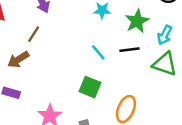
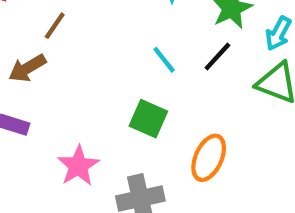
black line: (129, 50) -> (217, 56), turned -42

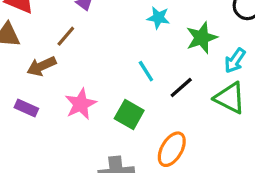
black line: (217, 56) -> (181, 87), moved
pink star: (78, 166) -> (81, 104), moved

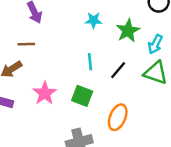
brown line: (66, 36) -> (26, 44), turned 56
cyan line: (146, 71) -> (90, 62), turned 35

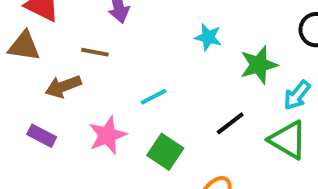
cyan line: (90, 62) -> (154, 97), moved, turned 56

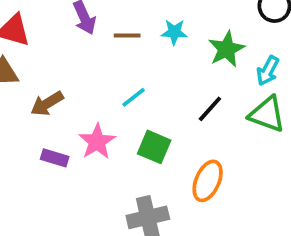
brown line: (95, 52) -> (127, 35), moved
purple rectangle: (42, 136) -> (55, 158), moved

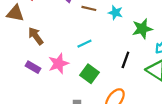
brown arrow: (47, 104) -> (36, 36), turned 72
black line: (210, 109) -> (125, 60), turned -35

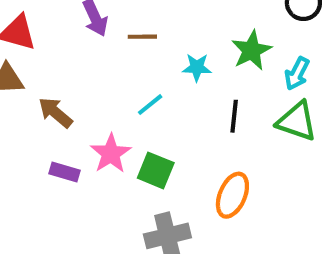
cyan star: (115, 13) -> (197, 67), moved
green square: (90, 74) -> (156, 170), moved

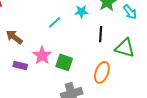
cyan arrow: (297, 74) -> (130, 12), turned -63
cyan line: (150, 105) -> (55, 22), moved
green triangle: (297, 121) -> (125, 48), moved

